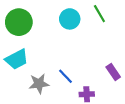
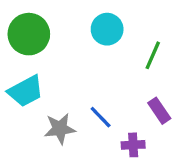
green line: (99, 14) -> (153, 55), moved, turned 54
purple rectangle: (113, 72) -> (159, 111), moved

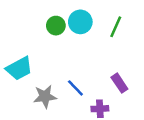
green circle: (29, 34) -> (56, 26), moved, size x0.6
green line: (153, 55) -> (116, 27), moved

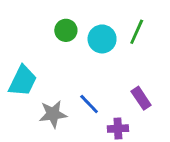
cyan circle: (80, 22) -> (102, 39), moved
cyan trapezoid: (19, 68) -> (23, 81), turned -36

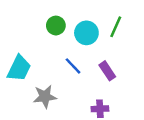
purple rectangle: (141, 98) -> (107, 71), moved
blue line: (89, 104) -> (73, 66), moved

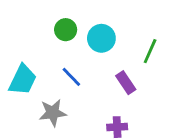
green line: (116, 27) -> (150, 51), moved
blue line: (73, 66) -> (71, 77), moved

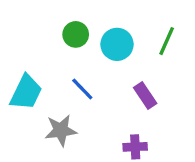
green line: (150, 51) -> (167, 41), moved

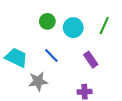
cyan trapezoid: (26, 92) -> (16, 58), turned -90

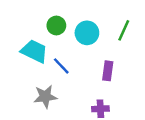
cyan trapezoid: (16, 58) -> (34, 51), moved
purple rectangle: (91, 60) -> (108, 71), turned 42

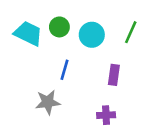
cyan trapezoid: (34, 51) -> (28, 33), moved
blue line: (61, 66) -> (65, 70), turned 60

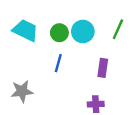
green circle: (59, 27) -> (59, 33), moved
gray star: (48, 102) -> (22, 91), moved

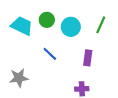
green circle: (59, 33) -> (47, 20), moved
blue line: (58, 63) -> (50, 54), turned -63

